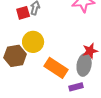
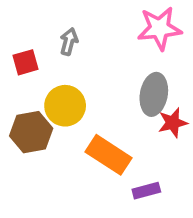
red square: (23, 13) -> (25, 62), moved
gray ellipse: (84, 65) -> (154, 94), moved

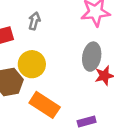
orange rectangle: (109, 155) -> (45, 105), moved

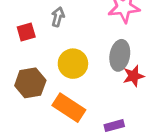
yellow circle: (32, 64) -> (73, 64), moved

